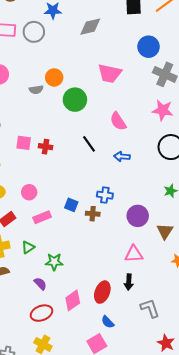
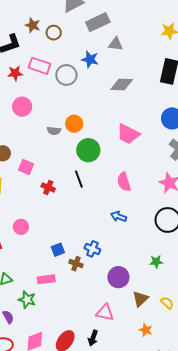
pink square: (24, 143) -> (26, 167), moved
black line: (89, 144) -> (79, 179), moved
blue square: (71, 205) -> (58, 250), turned 32
pink rectangle: (42, 217) -> (46, 279), moved

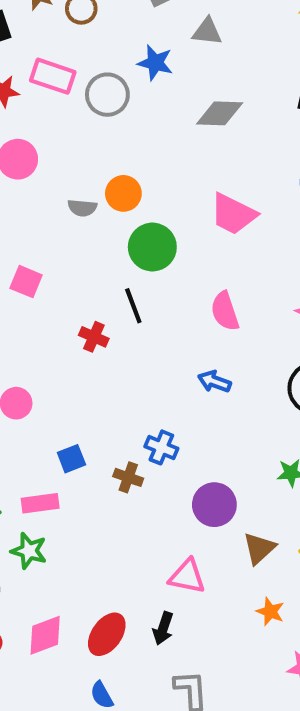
red cross: (48, 188) -> (94, 337), moved
blue square: (58, 250) -> (71, 459), moved
pink rectangle: (46, 279) -> (40, 503), moved

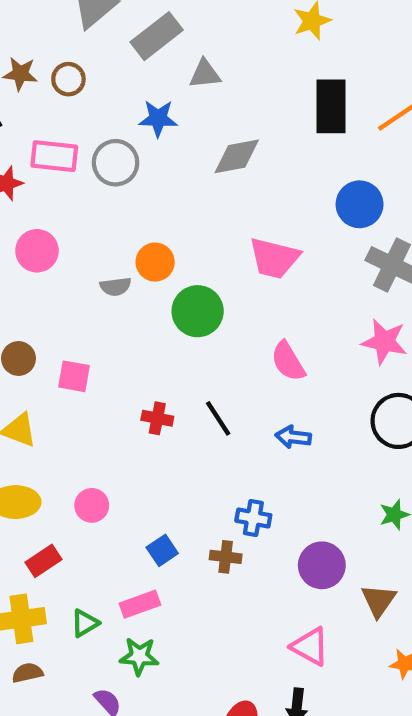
black line: (133, 306) -> (218, 418), moved
pink triangle: (187, 577) -> (310, 647), turned 30

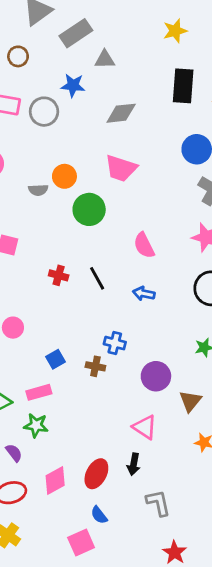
pink trapezoid: (274, 258) -> (121, 168), moved

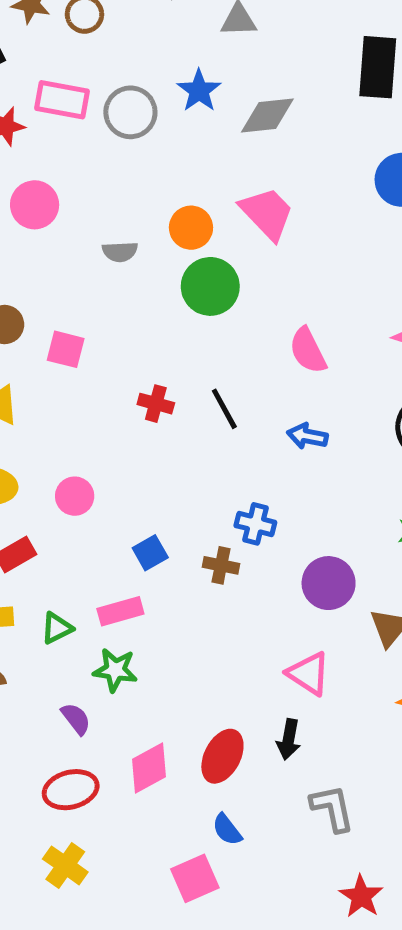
blue star: (73, 85) -> (199, 91), moved, turned 30
pink trapezoid: (121, 168) -> (267, 213), turned -152
orange circle: (64, 176) -> (191, 228), moved

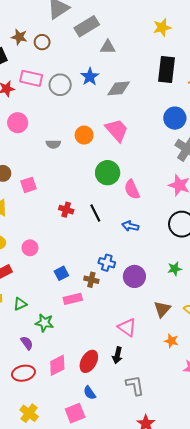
green circle: (210, 286) -> (108, 173), moved
pink square: (66, 349) -> (29, 185), turned -35
purple circle: (329, 583) -> (134, 276), moved
pink rectangle: (120, 611) -> (73, 299), moved
yellow cross: (65, 865) -> (29, 413), moved

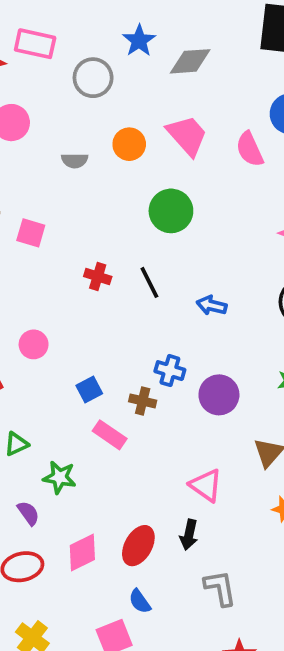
gray circle: (60, 85) -> (93, 78), moved
pink square: (29, 185) -> (31, 233), turned 35
pink semicircle: (132, 189) -> (250, 149), moved
pink rectangle: (73, 299) -> (110, 435), turned 48

